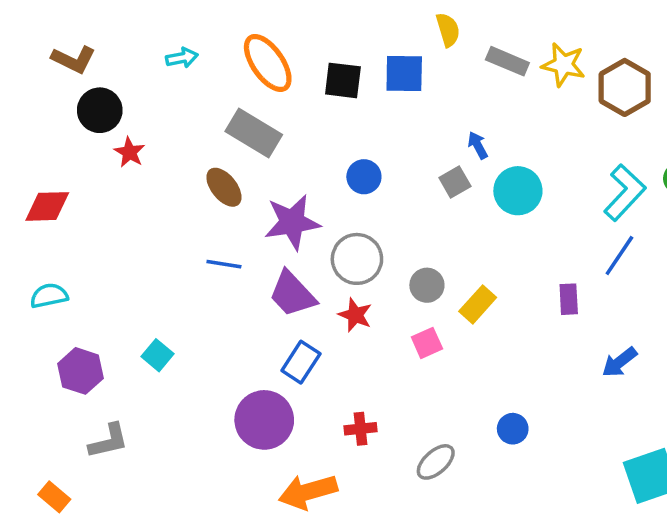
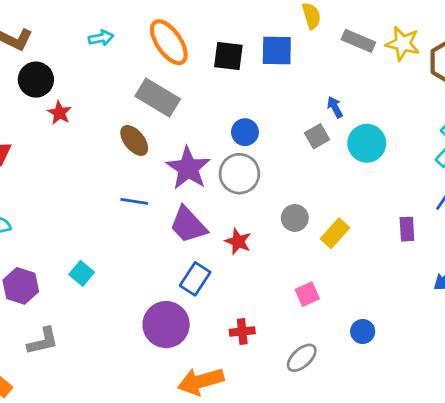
purple star: (292, 222) -> (188, 168), turned -30
gray circle: (357, 259) -> (239, 174), moved
pink square: (427, 343) -> (307, 294), moved

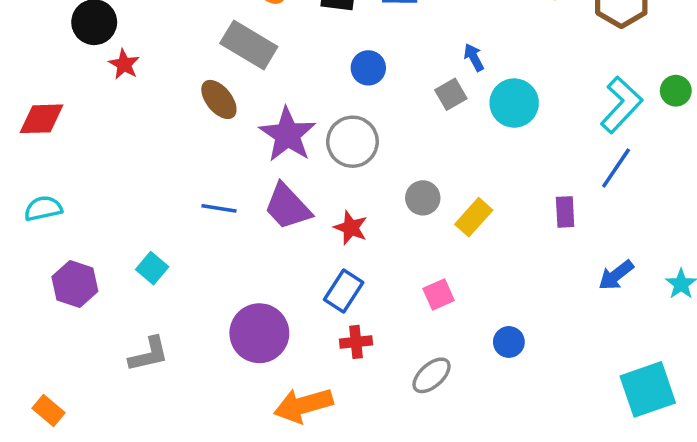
blue circle: (245, 132) -> (368, 68), moved
blue line: (134, 201) -> (219, 208), moved
blue rectangle: (195, 279) -> (344, 291), moved
gray L-shape: (43, 341) -> (149, 354), moved

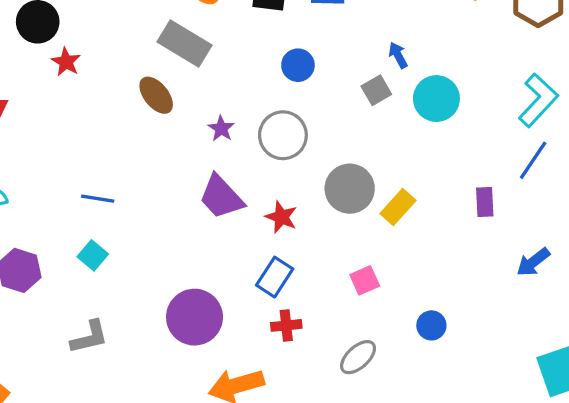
purple star: (287, 135) -> (221, 129), size x0.5
gray circle: (423, 198) -> (350, 189), size x1.5
blue line: (219, 208) -> (98, 199), moved

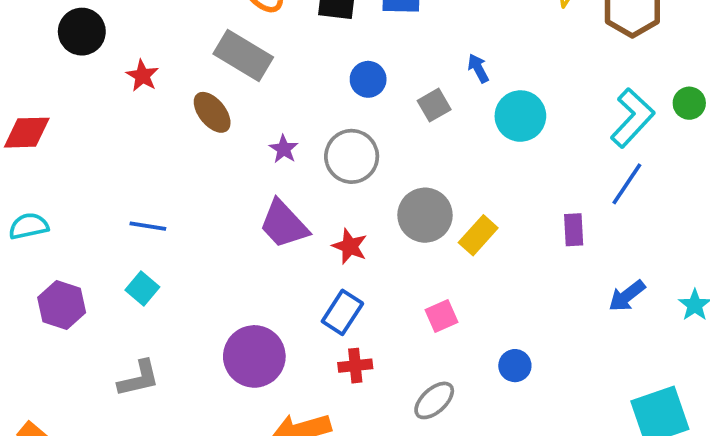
red star: (66, 62) -> (142, 76), moved
gray square: (376, 90) -> (434, 105), moved

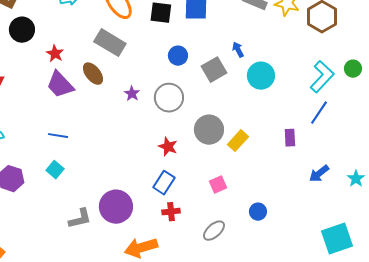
gray square: (434, 105) -> (214, 70), size x1.4
purple trapezoid: (284, 224) -> (60, 85), moved
gray L-shape: (139, 378) -> (80, 219), moved

